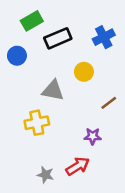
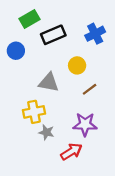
brown line: (109, 103) -> (90, 89), moved
purple star: (93, 136) -> (85, 124), size x1.5
gray star: (45, 175) -> (46, 132), moved

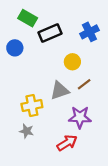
green rectangle: (29, 19) -> (28, 18), turned 60
gray triangle: (49, 82) -> (60, 91), moved, turned -30
gray star: (46, 132) -> (27, 131), moved

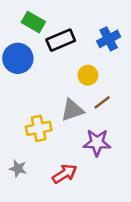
blue circle: (15, 48) -> (18, 58), size x1.5
gray star: (27, 131) -> (18, 169), moved
red arrow: (67, 143) -> (65, 174), moved

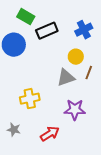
yellow circle: (88, 75) -> (76, 57), moved
brown line: (102, 102) -> (89, 73), moved, turned -32
gray triangle: (72, 110) -> (66, 78), moved

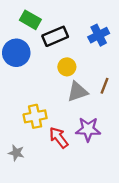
yellow circle: (76, 57) -> (67, 67), moved
red arrow: (50, 134) -> (59, 138), moved, turned -96

